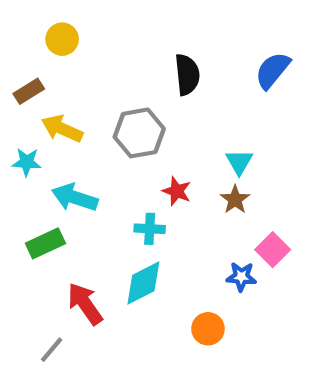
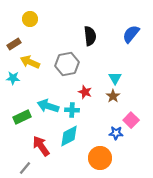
cyan arrow: (75, 198) -> (48, 106), moved
orange circle: (208, 329) -> (100, 158), size x1.5

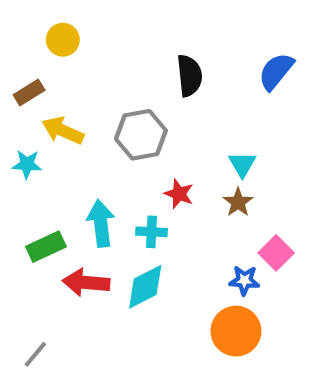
cyan arrow: (48, 106) -> (101, 223), turned 65
red arrow: (41, 146) -> (86, 283), moved, turned -50
orange circle: (100, 158) -> (236, 331), moved
gray line: (25, 168) -> (35, 354), moved

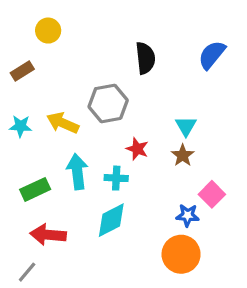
yellow arrow: (63, 130) -> (63, 123), moved
red arrow: (86, 283) -> (48, 235), moved

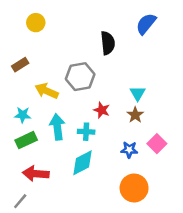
blue semicircle: (212, 55) -> (146, 24), moved
brown rectangle: (22, 71) -> (20, 65), moved
cyan star: (21, 126) -> (23, 115), moved
blue star: (188, 215) -> (129, 150), moved

